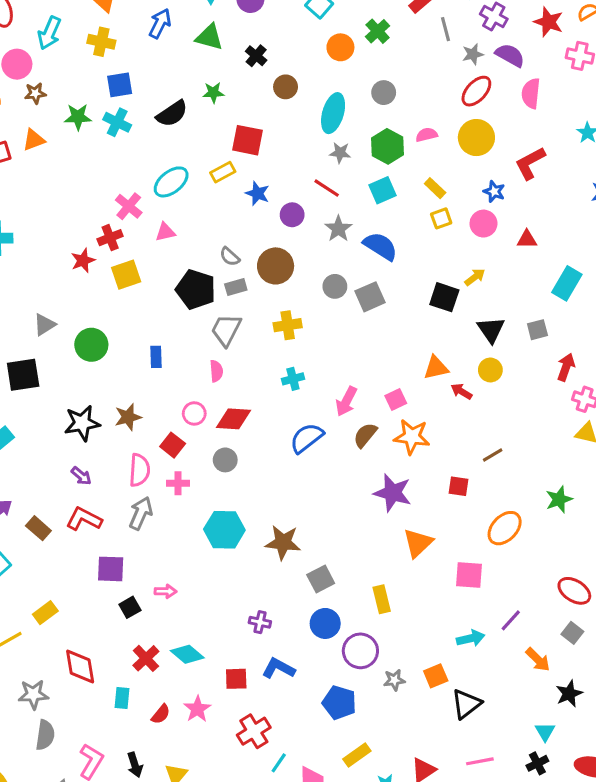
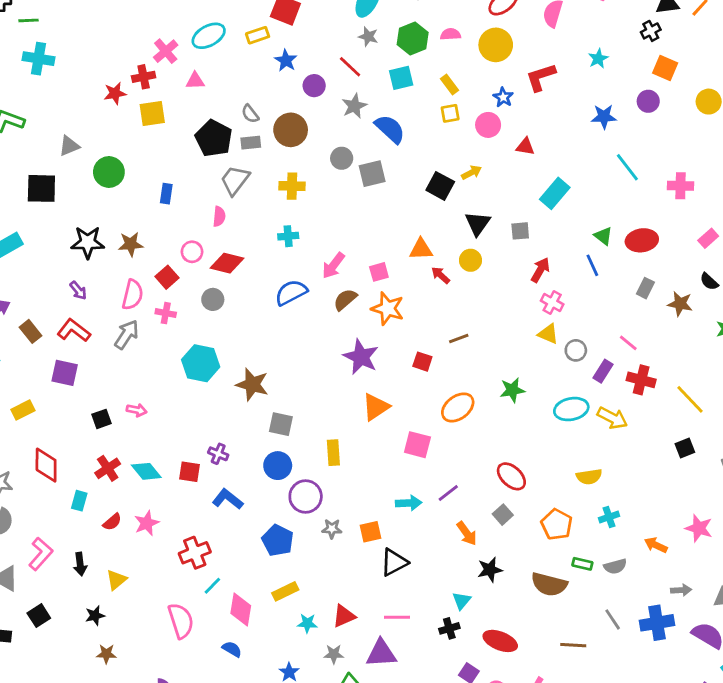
purple square: (111, 569) -> (65, 373), moved
gray square: (321, 579) -> (281, 424), turned 30
red square: (236, 679) -> (189, 472), moved

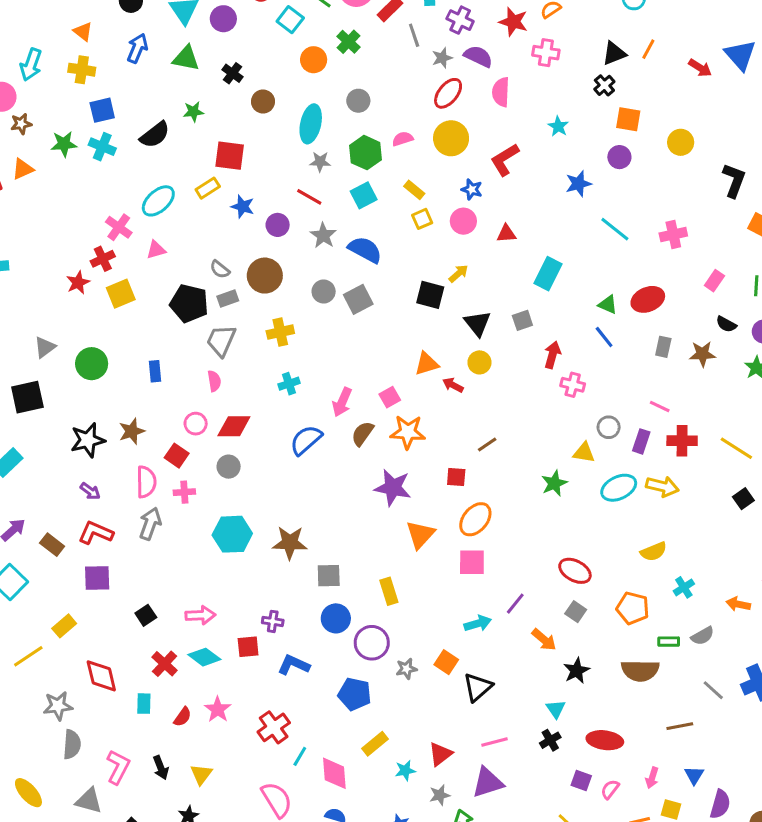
yellow triangle: (548, 334) -> (584, 453), moved
orange ellipse: (458, 407) -> (475, 519), moved
pink arrow: (137, 410) -> (200, 615), moved, size x1.4
orange square: (370, 532) -> (446, 662), turned -30

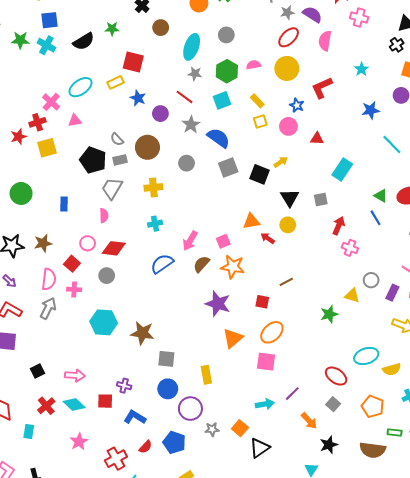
gray square: (358, 299) -> (228, 167), moved
cyan ellipse: (619, 488) -> (366, 356), moved
red semicircle: (183, 717) -> (146, 447), moved

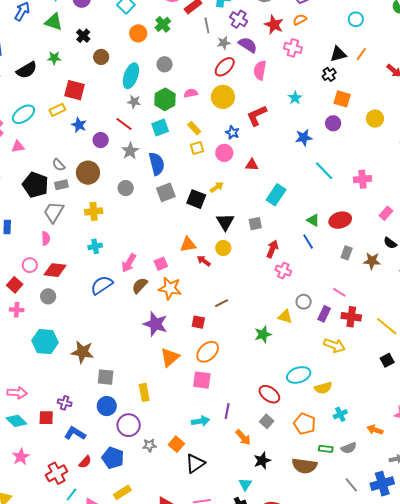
blue semicircle: (219, 138) -> (157, 164), turned 40
purple line: (292, 394) -> (227, 411), turned -35

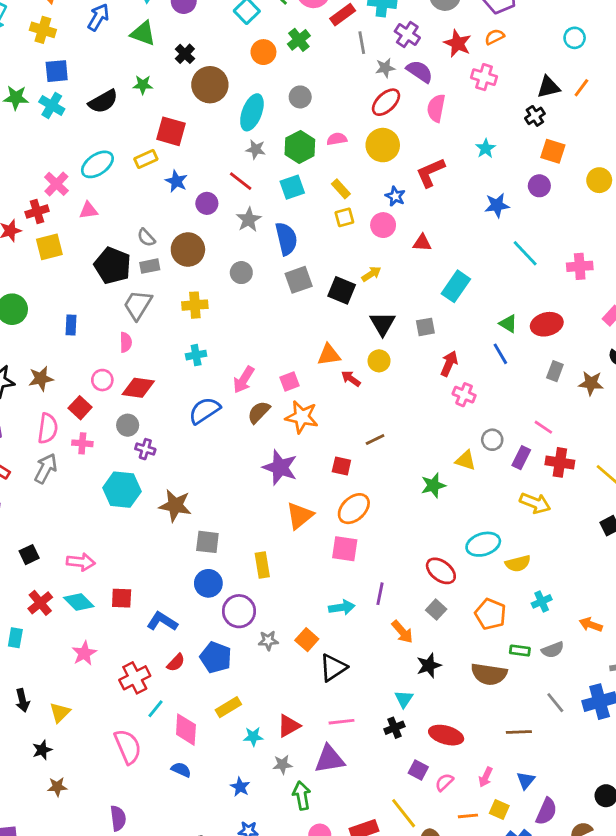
brown circle: (101, 57) -> (210, 85), size x1.6
purple cross: (65, 403) -> (145, 449), moved

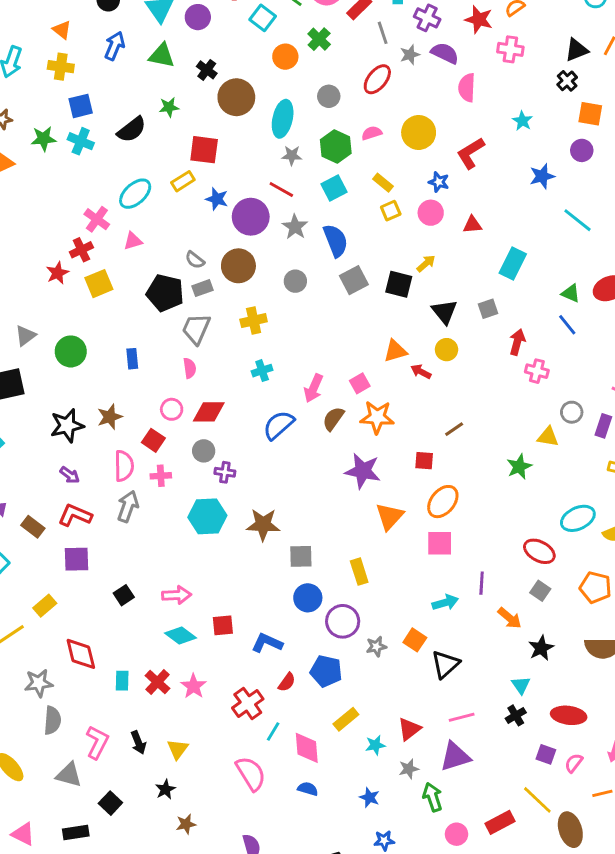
red ellipse: (386, 102) -> (377, 79), moved
purple circle: (207, 203) -> (251, 217), size x1.6
red cross: (40, 603) -> (158, 682), moved

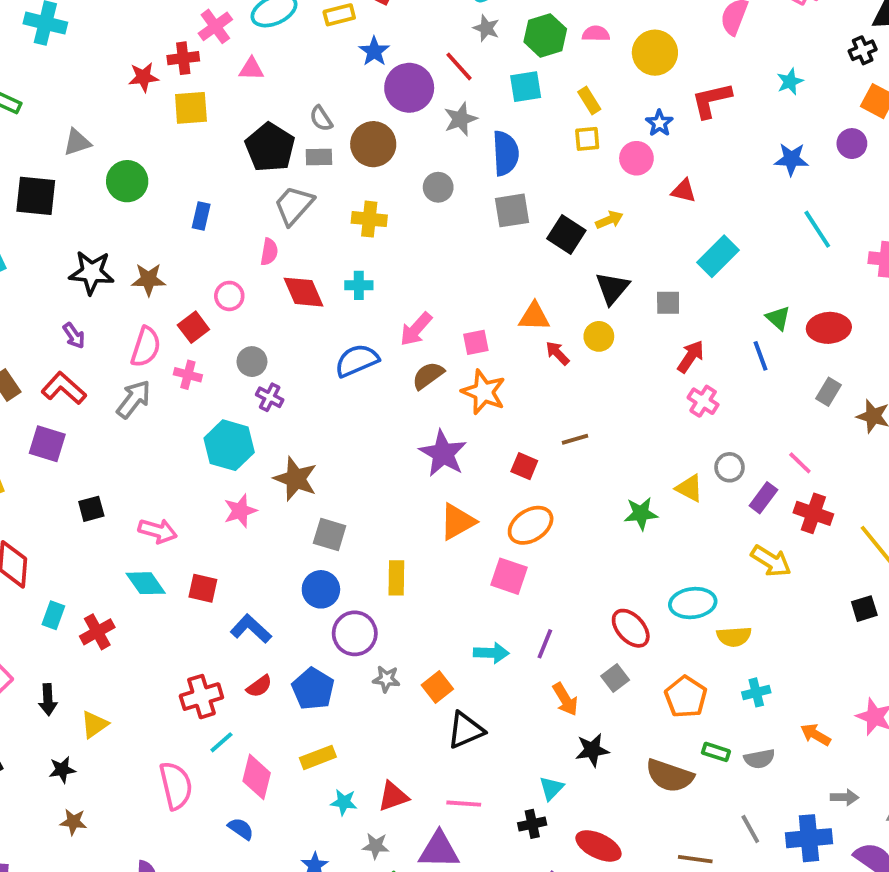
red diamond: (209, 412) -> (304, 292), moved, turned 48
pink star: (193, 686) -> (240, 511), moved

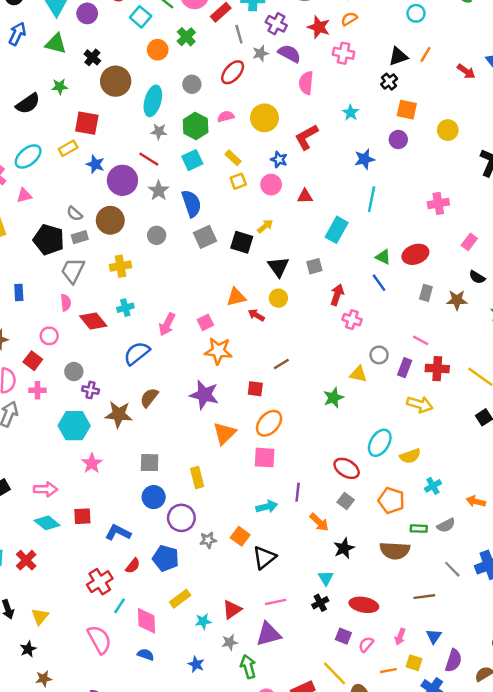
cyan line: (817, 229) -> (372, 199), moved, turned 60
brown semicircle: (428, 376) -> (149, 398), moved
brown star: (296, 479) -> (119, 414), moved
cyan ellipse: (693, 603) -> (380, 443), turned -36

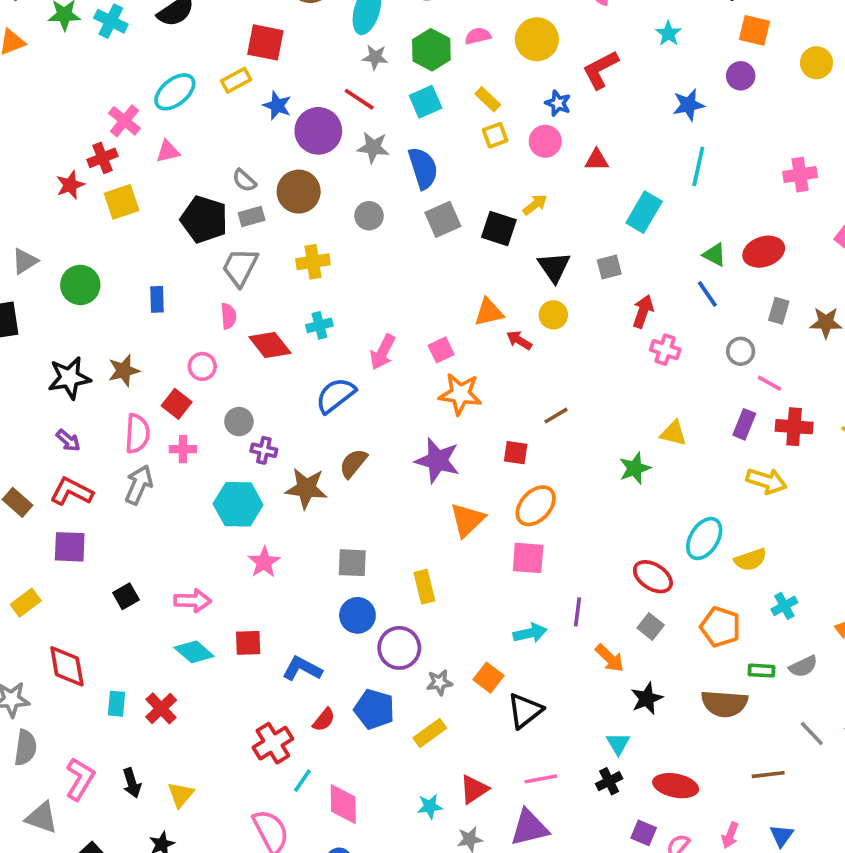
gray star: (159, 191) -> (373, 147), turned -30
gray circle: (379, 355) -> (741, 351), moved
yellow rectangle: (180, 599) -> (430, 733), moved

